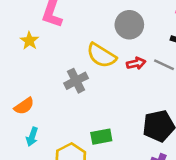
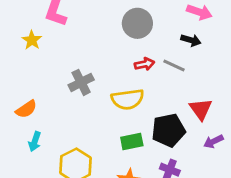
yellow semicircle: (101, 55) -> (128, 99), moved, turned -40
green rectangle: (101, 137) -> (132, 141), moved

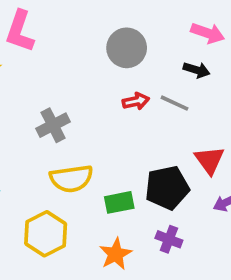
yellow semicircle: (128, 99) -> (71, 179), moved

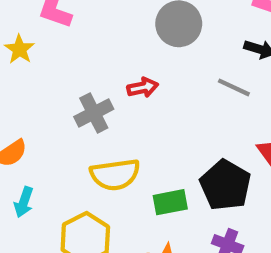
red arrow: (136, 101) -> (143, 87), moved
black pentagon: (167, 188) -> (225, 185), turned -30

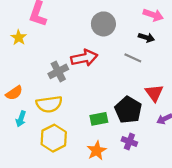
red arrow: (143, 87) -> (84, 58), size x1.6
yellow semicircle: (115, 175) -> (49, 104), moved

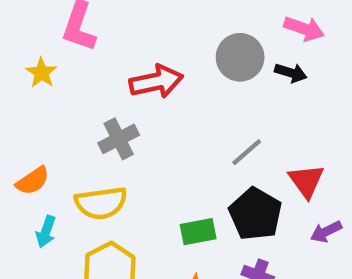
gray circle: (103, 24) -> (240, 57), moved
red arrow: (84, 58) -> (156, 82), moved
gray line: (133, 58) -> (247, 152), moved, turned -66

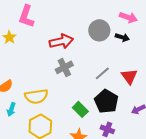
gray cross: (119, 139) -> (64, 67), moved
red triangle: (306, 181) -> (129, 76), moved
green rectangle: (198, 232) -> (80, 109), turned 56

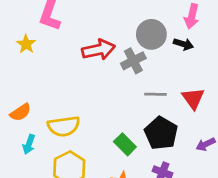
pink arrow: (128, 17) -> (192, 16), turned 84
gray cross: (64, 67) -> (133, 61), moved
gray line: (102, 73) -> (156, 94), turned 42

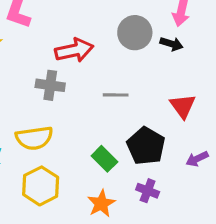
gray cross: (133, 61) -> (50, 85), moved, turned 35
gray line: (156, 94) -> (116, 95), moved

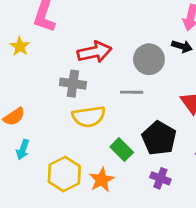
gray circle: (135, 33) -> (149, 59), moved
yellow semicircle: (34, 138) -> (89, 117), moved
orange star: (101, 203) -> (102, 180), moved

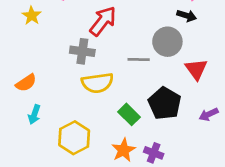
red arrow: (94, 52) -> (103, 21), turned -40
gray circle: (149, 59) -> (167, 42), moved
purple cross: (160, 178) -> (154, 153), moved
orange star: (102, 180) -> (124, 150), moved

